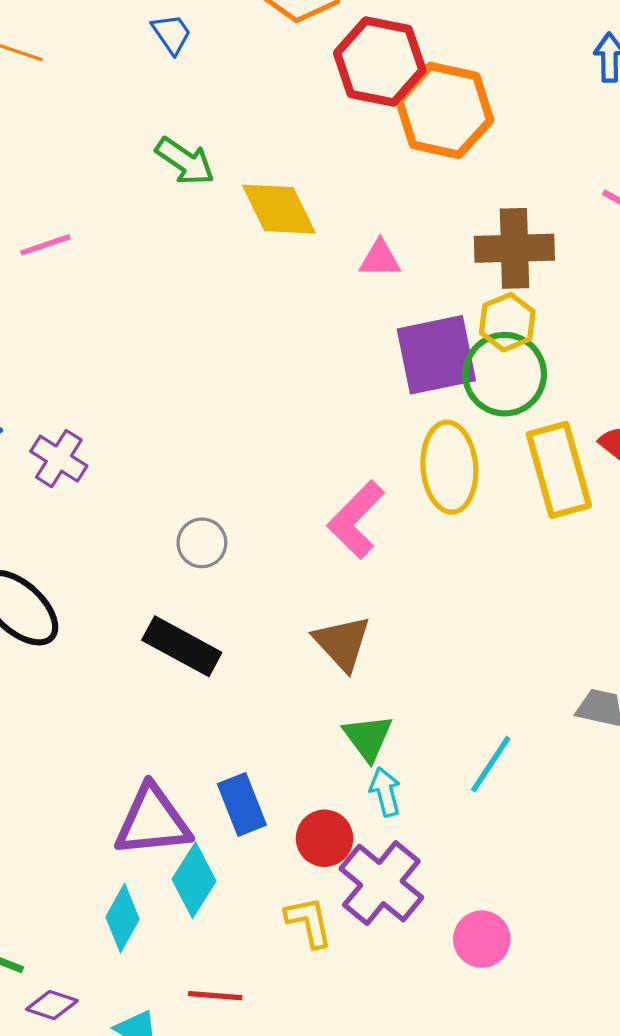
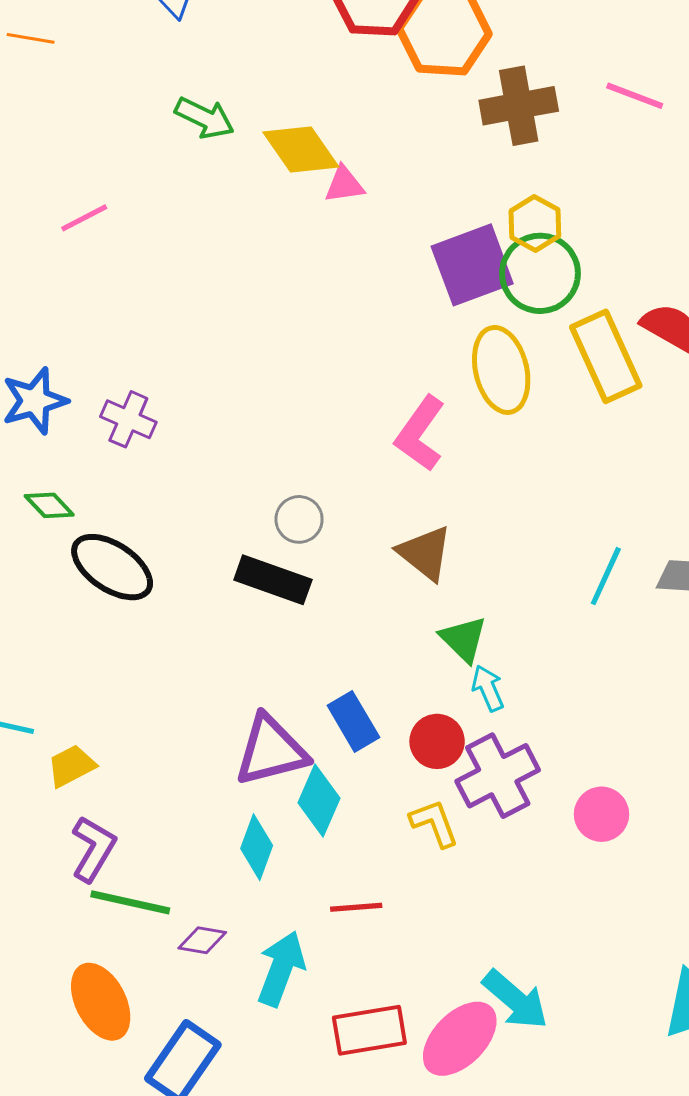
brown cross: (514, 248) -> (519, 106), moved
pink triangle: (380, 259) -> (344, 185), moved
gray circle: (202, 543) -> (299, 519), moved
cyan line: (491, 764) -> (606, 576), moved
purple cross: (381, 883) -> (498, 776), turned 32

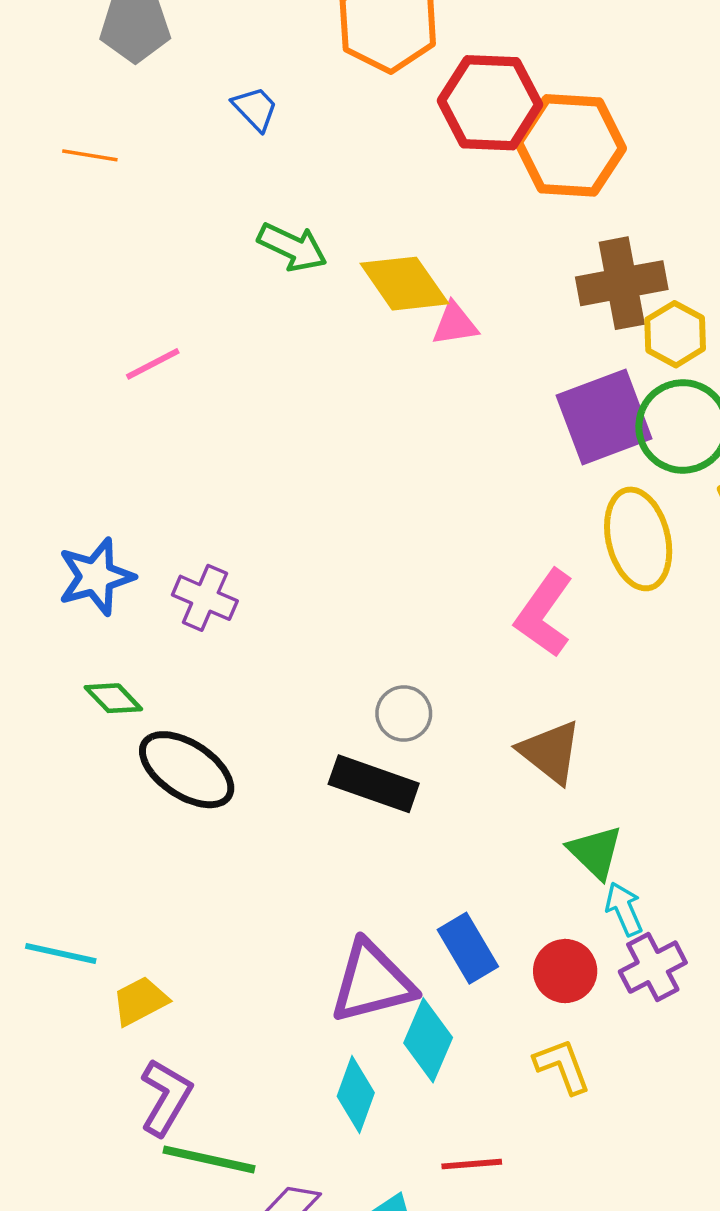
brown cross: (519, 106) -> (622, 283), moved
yellow hexagon: (535, 224) -> (675, 334), moved
purple cross: (498, 776) -> (653, 967), moved, size x0.7

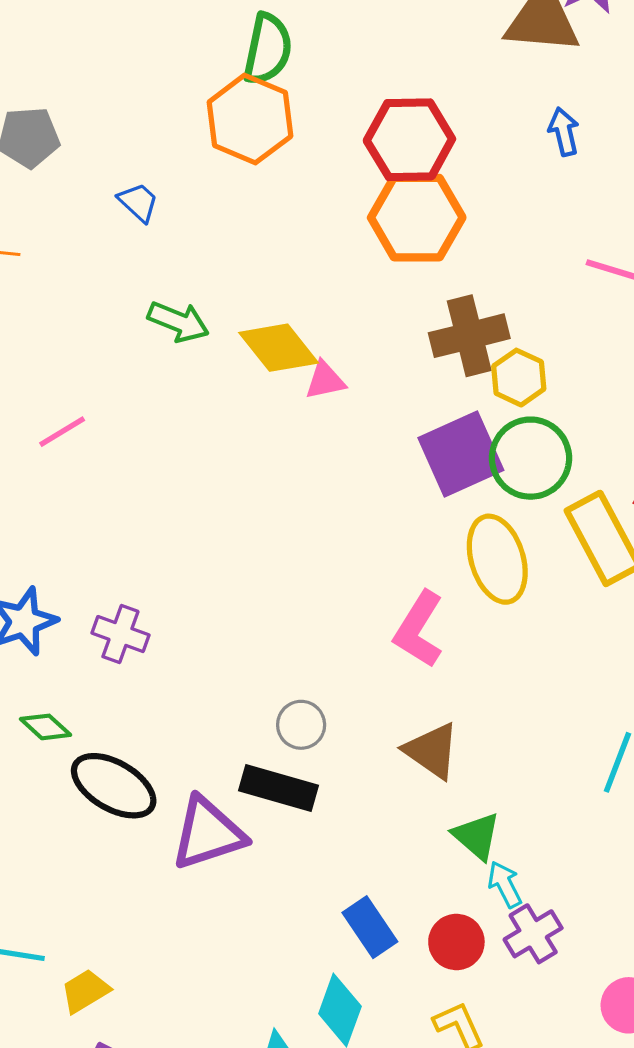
red hexagon: (490, 103) -> (409, 140), moved
purple triangle: (372, 982) -> (208, 833), moved

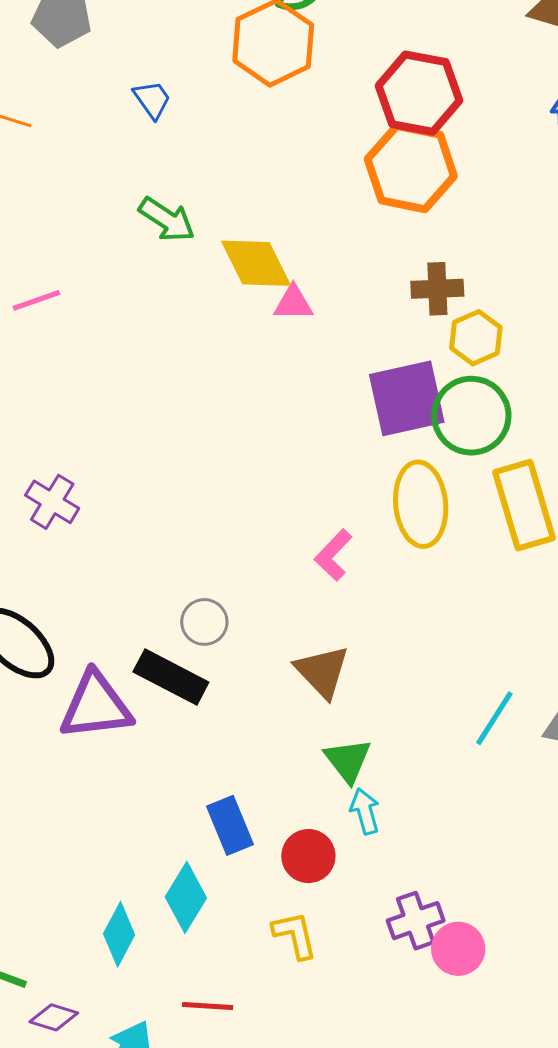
brown cross: (469, 336) -> (437, 289), size x0.7
pink L-shape: (419, 629) -> (333, 555), size x0.7
purple cross: (533, 934) -> (416, 921), moved

